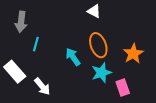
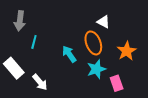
white triangle: (94, 11) -> (103, 22), moved

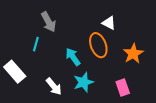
gray arrow: (20, 21) -> (49, 22), moved, turned -36
cyan star: (96, 69) -> (84, 82), moved
white arrow: (40, 82) -> (54, 86), moved

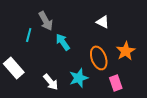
cyan line: (36, 44) -> (29, 35), moved
orange ellipse: (98, 45) -> (99, 58), moved
cyan arrow: (73, 57) -> (63, 42), moved

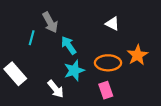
orange ellipse: (99, 58) -> (108, 63), turned -70
cyan star: (79, 78) -> (74, 70), moved
pink rectangle: (116, 83) -> (106, 90), moved

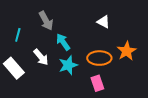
cyan line: (32, 38) -> (18, 35), moved
white arrow: (56, 89) -> (41, 57), moved

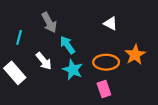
cyan star: (68, 65) -> (73, 70), turned -30

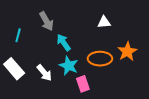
white triangle: (110, 23) -> (104, 22), turned -32
white arrow: (44, 61) -> (44, 73), moved
pink rectangle: (104, 89) -> (83, 84), moved

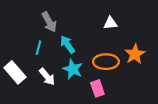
cyan line: (18, 35) -> (39, 48), moved
pink rectangle: (83, 84) -> (97, 88), moved

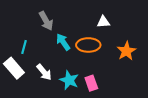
cyan line: (39, 48) -> (24, 47), moved
orange ellipse: (106, 62) -> (88, 45), moved
cyan star: (73, 69) -> (69, 80), moved

